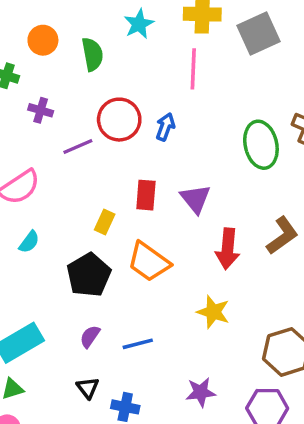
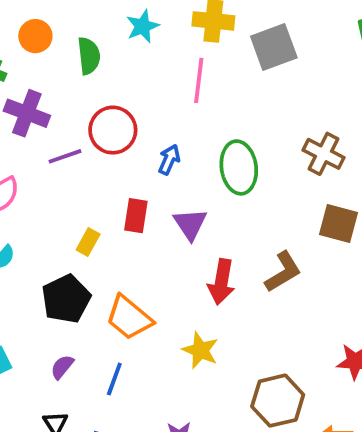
purple cross: (41, 110) -> (27, 113), size x1.6
blue arrow: (165, 127) -> (169, 160), moved
green ellipse: (261, 145) -> (239, 167), moved
orange trapezoid: (149, 262) -> (129, 318), moved
blue line: (138, 344) -> (114, 379), turned -60

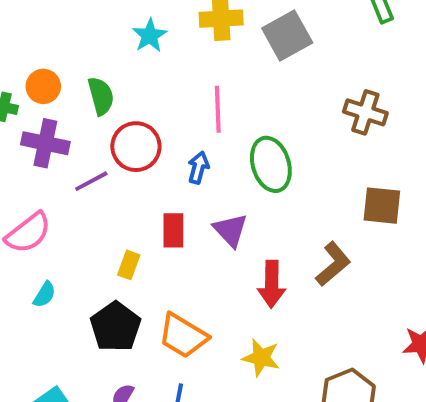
orange circle: (35, 36) -> (43, 86), moved
green semicircle: (89, 56) -> (101, 96), moved
pink line: (199, 80) -> (218, 109), moved
brown cross: (324, 154) -> (365, 112), moved

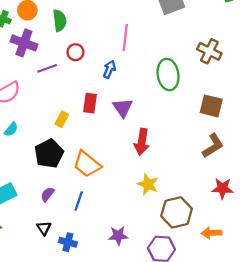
red circle: (136, 147) -> (75, 52), size x0.6
green ellipse: (271, 164) -> (168, 75), moved
brown L-shape: (333, 264) -> (213, 146), moved
yellow star: (261, 358) -> (148, 184), moved

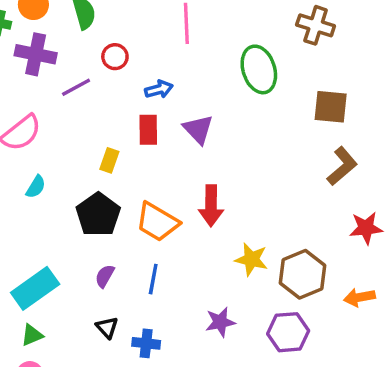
blue arrow: (109, 69) -> (159, 89), moved, turned 60
red arrow: (142, 142) -> (211, 206), moved
yellow star: (148, 184) -> (251, 259), moved

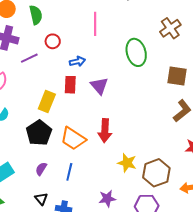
brown cross: (316, 25) -> (170, 28), turned 35
yellow rectangle: (109, 160) -> (47, 102), size x1.5

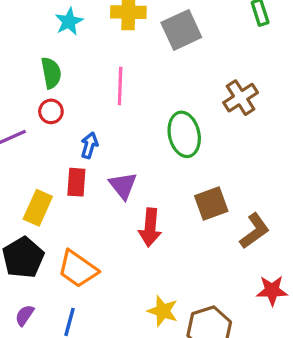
green semicircle: (36, 15) -> (51, 73), moved
blue arrow: (77, 61) -> (89, 145), turned -63
brown square: (177, 76) -> (211, 204), moved, turned -30
red arrow: (105, 131) -> (150, 227), moved

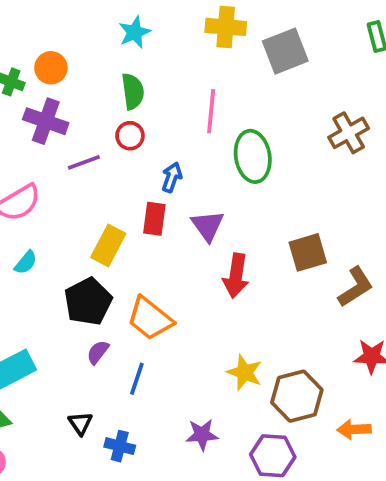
cyan star: (69, 22) -> (135, 32), moved
green ellipse: (184, 134) -> (253, 156), moved
purple semicircle: (25, 315) -> (98, 352), moved

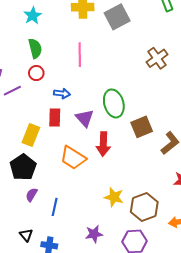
green ellipse: (253, 156) -> (114, 103), moved
blue arrow: (172, 177) -> (62, 93), turned 84
orange trapezoid: (150, 318) -> (73, 158), moved

